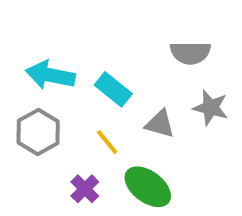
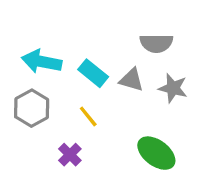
gray triangle: (160, 124) -> (131, 80), moved
green ellipse: (148, 187) -> (156, 153), moved

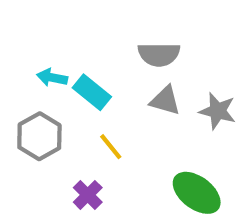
gray semicircle: (156, 43) -> (159, 54), moved
cyan arrow: (42, 62) -> (52, 78), size x0.6
cyan rectangle: (93, 73) -> (92, 92), moved

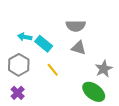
gray star: (218, 111) -> (104, 69), moved, turned 30
purple cross: (88, 195) -> (18, 93), moved

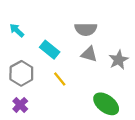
cyan arrow: (25, 37) -> (17, 30), moved, turned 32
gray star: (104, 69) -> (119, 60), moved

